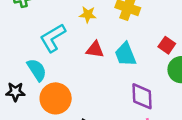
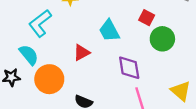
red triangle: (95, 50) -> (81, 53), moved, turned -30

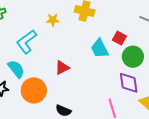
cyan trapezoid: (109, 31) -> (100, 49), moved
purple diamond: (129, 68) -> (129, 83), moved

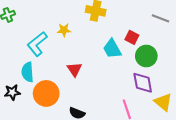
yellow star: (53, 20) -> (64, 30), moved
red triangle: (62, 68) -> (74, 69), turned -35
cyan semicircle: (16, 69) -> (28, 72), turned -144

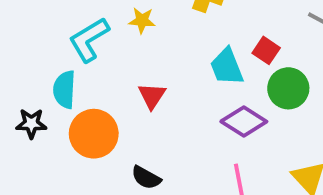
purple diamond: (143, 83) -> (244, 121), moved, turned -55

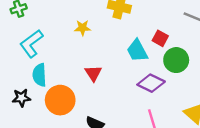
cyan L-shape: (89, 40) -> (31, 44), moved

